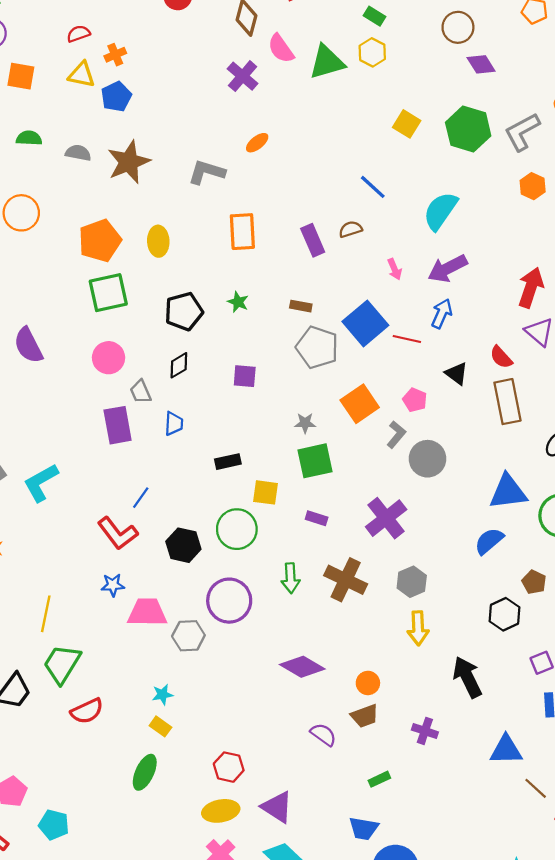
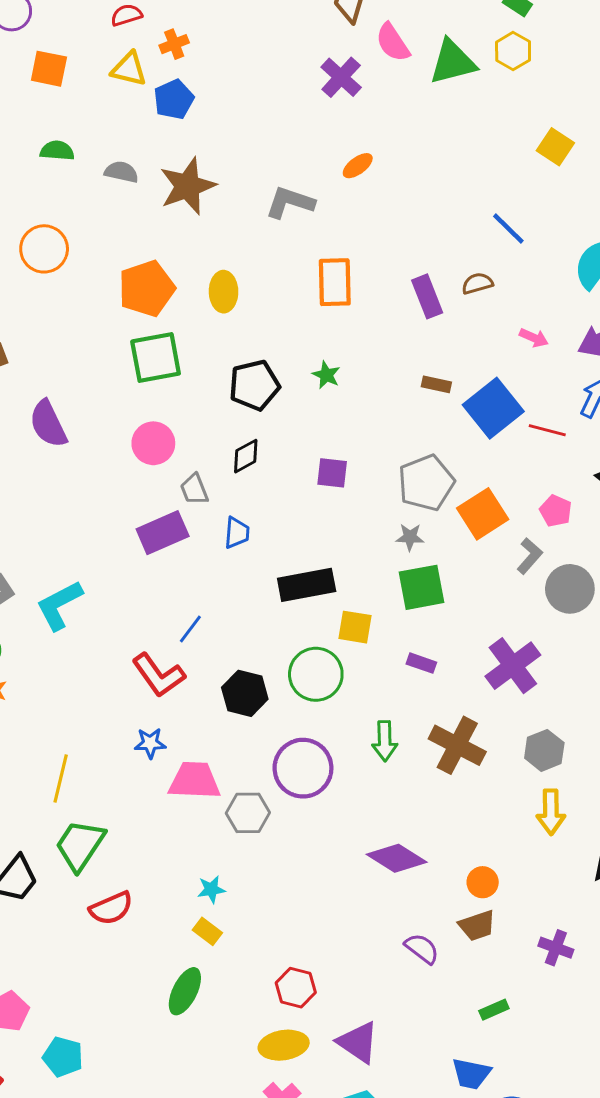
pink arrow: (395, 269) -> (534, 338), turned -45
brown rectangle: (301, 306) -> (436, 384), moved
gray pentagon: (317, 347) -> (426, 483), moved, turned 30
purple rectangle: (118, 425) -> (163, 533), turned 75
black rectangle: (228, 462) -> (307, 585), size x1.6

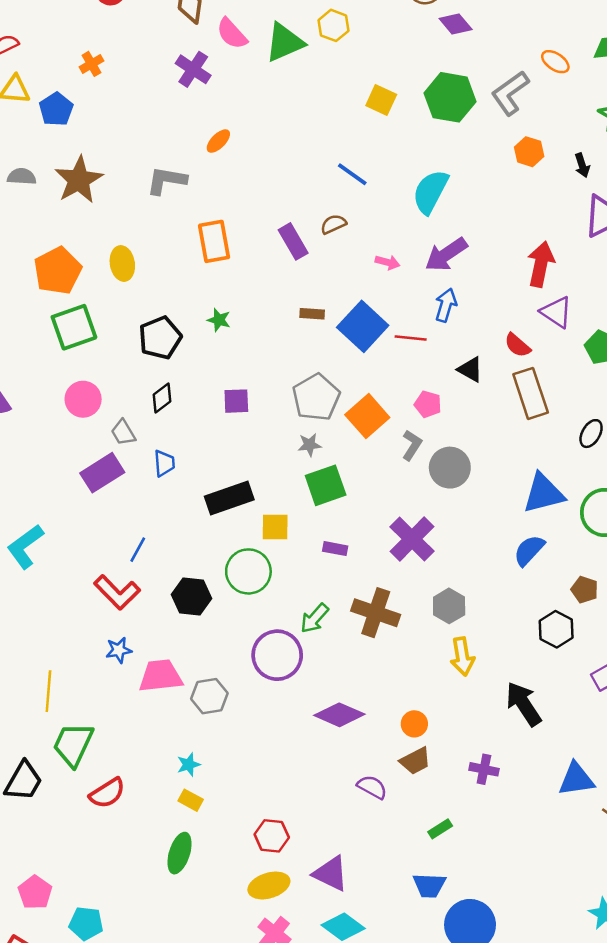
orange cross: (174, 44) -> (91, 64), moved
green arrow: (385, 741) -> (314, 618), turned 52
purple circle: (303, 768) -> (277, 655), moved

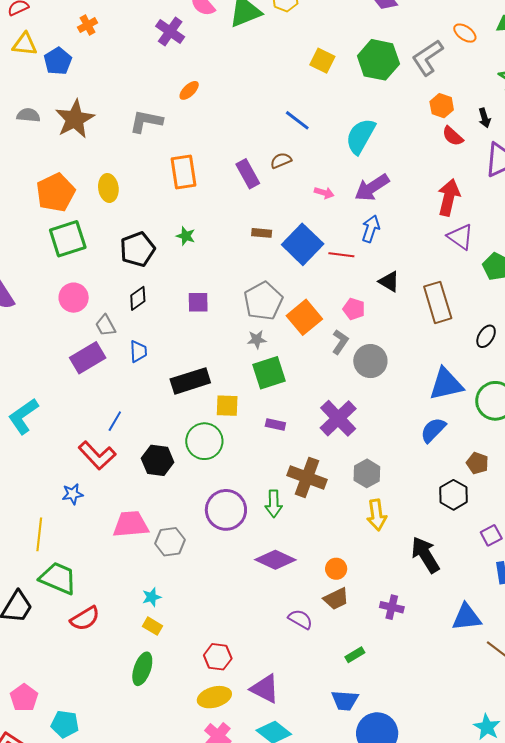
red semicircle: (517, 345) -> (453, 136), moved
green arrow: (314, 618) -> (274, 504), moved, turned -44
blue star: (119, 650) -> (73, 494), moved
green trapezoid: (73, 744) -> (58, 578), turned 87

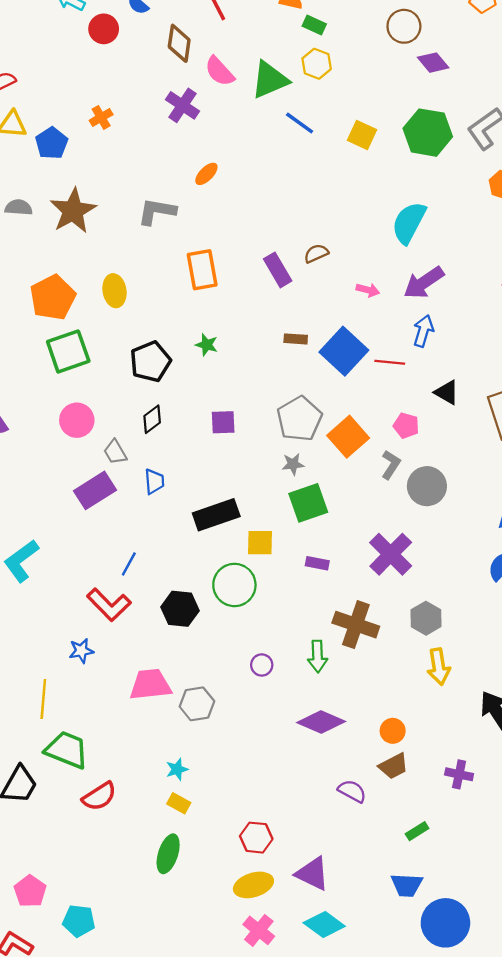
orange cross: (88, 25) -> (101, 117), moved
blue line: (297, 120) -> (300, 123), moved
purple circle: (226, 510) -> (262, 665), size x0.5

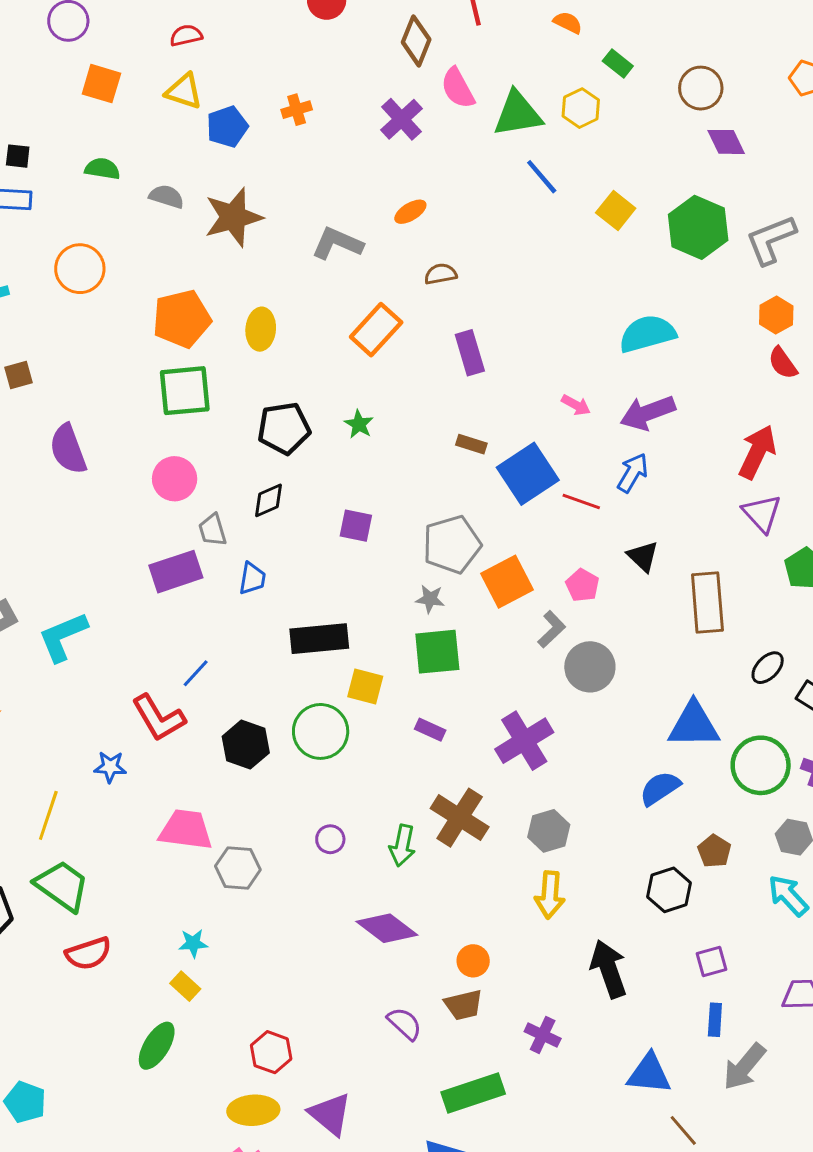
green rectangle: (314, 25) -> (618, 63), moved
cyan semicircle: (409, 223) -> (647, 334), turned 33
brown semicircle: (316, 253) -> (441, 274), moved
orange rectangle: (202, 270) -> (376, 330), turned 39
green rectangle: (417, 831) -> (473, 1093), size x2.0

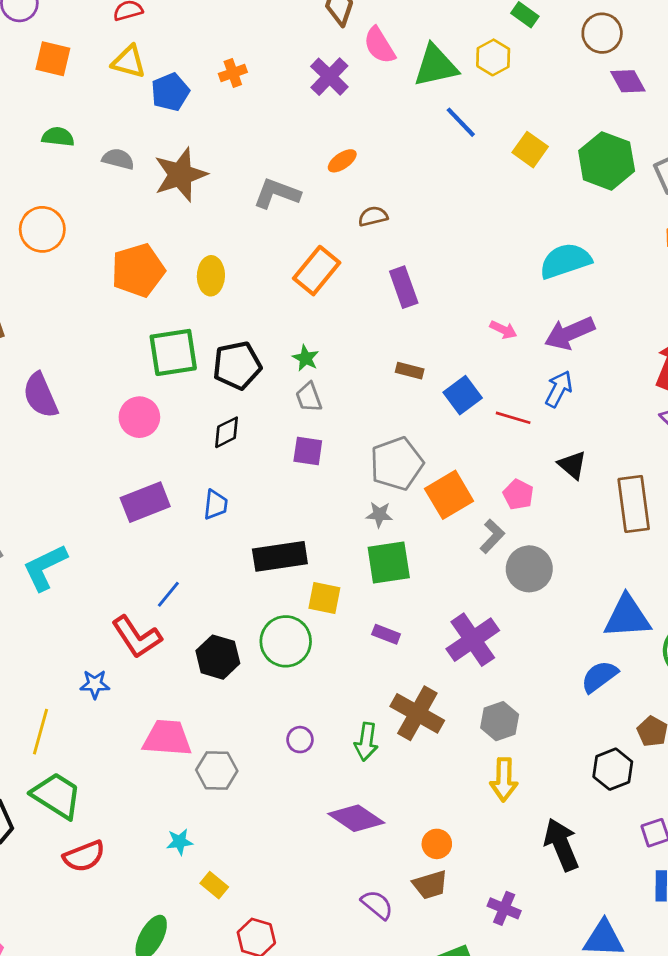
green square: (185, 391) -> (173, 352), moved
blue square: (528, 474) -> (463, 395), size x0.7
gray trapezoid: (212, 530) -> (309, 397), moved
yellow rectangle: (185, 986) -> (214, 885), moved

